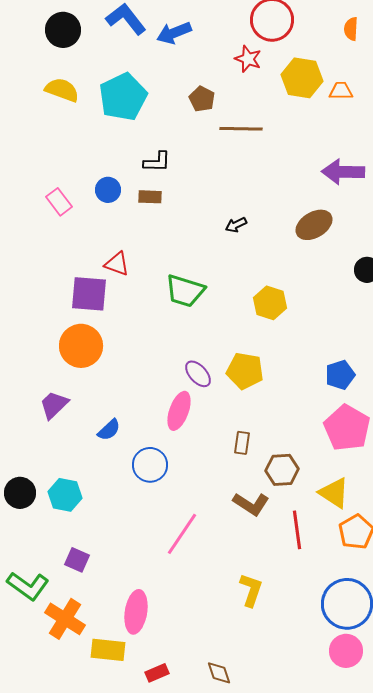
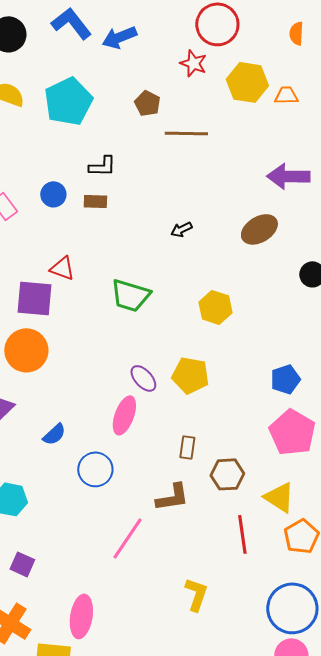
brown L-shape: (251, 504) -> (172, 497), moved, turned -42

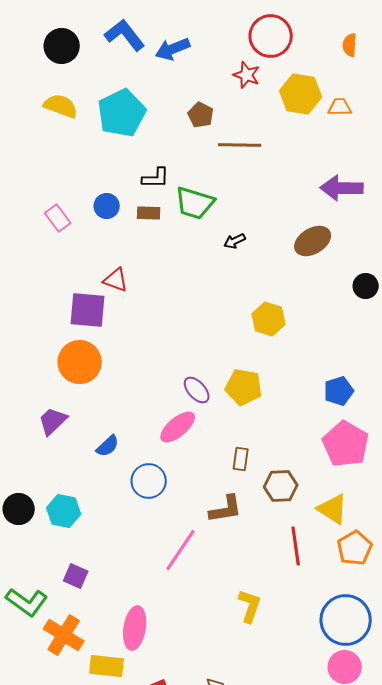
green trapezoid: (130, 295) -> (195, 203), moved
pink ellipse: (124, 415) -> (178, 427), turned 30

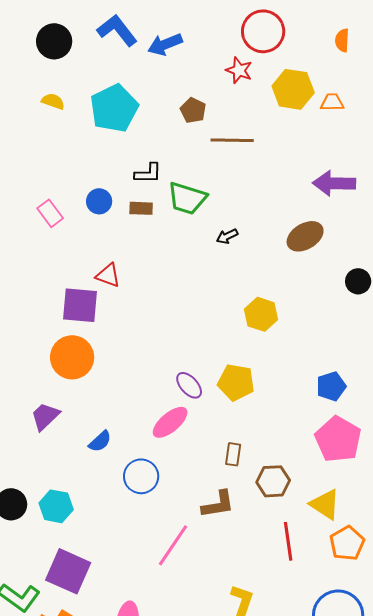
yellow semicircle: (61, 106) -> (53, 101), size x0.7
purple square: (76, 576) -> (68, 571), size x1.8

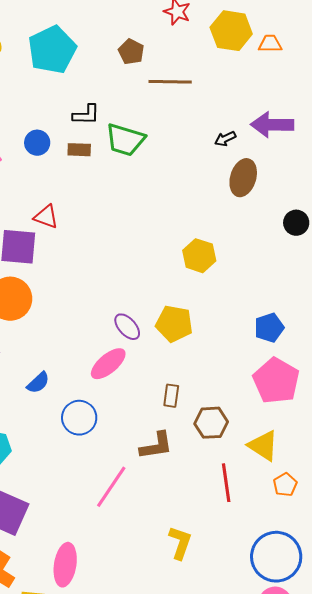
black arrow: (227, 236) -> (225, 139), moved
brown ellipse: (305, 236) -> (243, 178), turned -42
orange pentagon: (347, 543) -> (285, 485), size x0.7

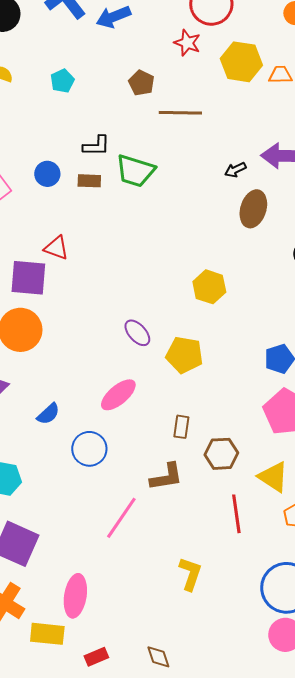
cyan pentagon: (52, 50) -> (62, 81), size x0.5
purple ellipse: (127, 327) -> (137, 333), moved

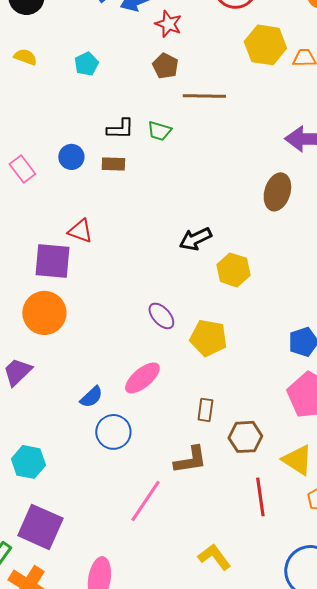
red star: (187, 43) -> (168, 24), moved
black arrow: (235, 170) -> (195, 239), moved, size x1.5
green trapezoid: (135, 171) -> (159, 131), moved, size x0.6
blue semicircle: (48, 414) -> (91, 397), moved
yellow L-shape: (190, 574) -> (214, 557), turned -56

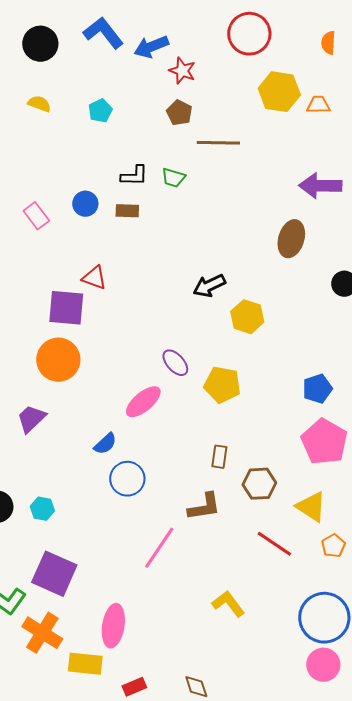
pink ellipse: (142, 378) -> (143, 402), moved
cyan hexagon: (28, 462) -> (42, 509), size x0.7
red line: (260, 497) -> (274, 544), turned -48

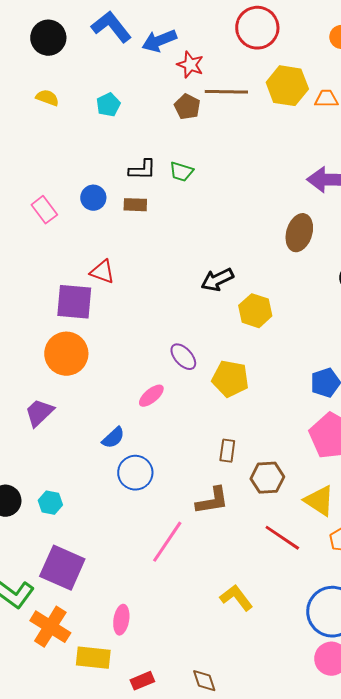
brown line: (218, 143) -> (226, 92), moved
pink ellipse: (143, 402) -> (151, 396), size x0.7
pink ellipse: (113, 626) -> (121, 620), size x0.7

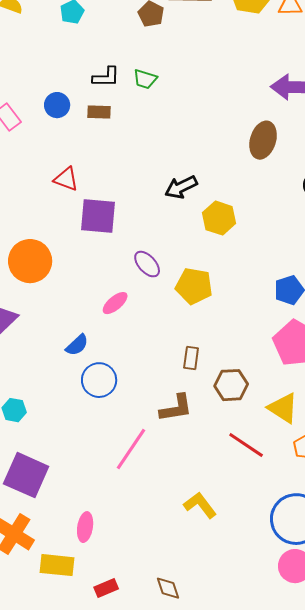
purple square: (74, 302) -> (98, 216), moved

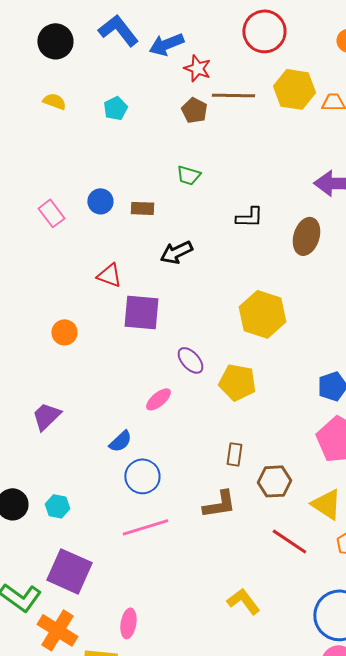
black L-shape: (106, 77) -> (249, 217), moved
black arrow: (181, 187) -> (176, 252), moved
yellow hexagon: (219, 218) -> (262, 314), size x1.4
orange circle: (30, 261) -> (64, 332), moved, size x0.6
pink line: (131, 449) -> (145, 527), moved, turned 39

